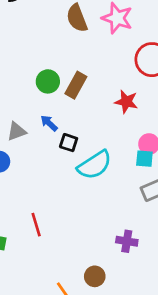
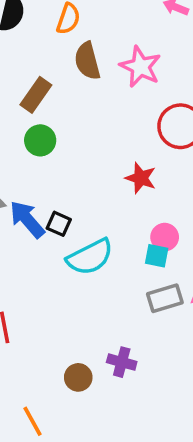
brown rectangle: (76, 85) -> (36, 95), moved
blue arrow: (49, 123) -> (27, 219), moved, size x1.6
brown circle: (95, 276) -> (78, 377), moved

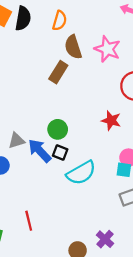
brown rectangle: (36, 95) -> (58, 72), moved
green circle: (40, 140) -> (58, 129), moved
purple cross: (122, 362) -> (105, 239), turned 30

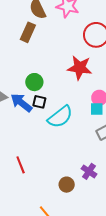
red star: (111, 120) -> (80, 68), size x1.4

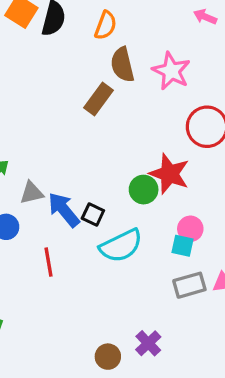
green circle: (34, 82) -> (144, 190), moved
red line: (21, 165) -> (49, 262), moved

